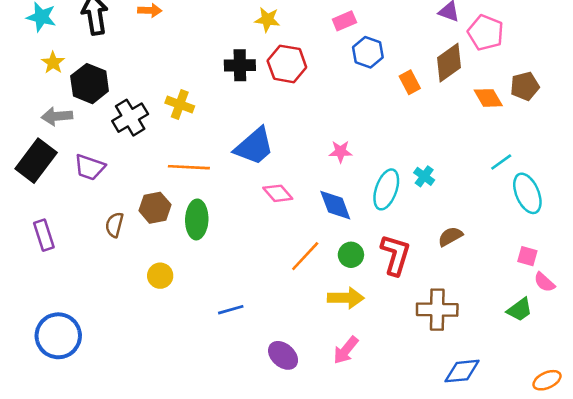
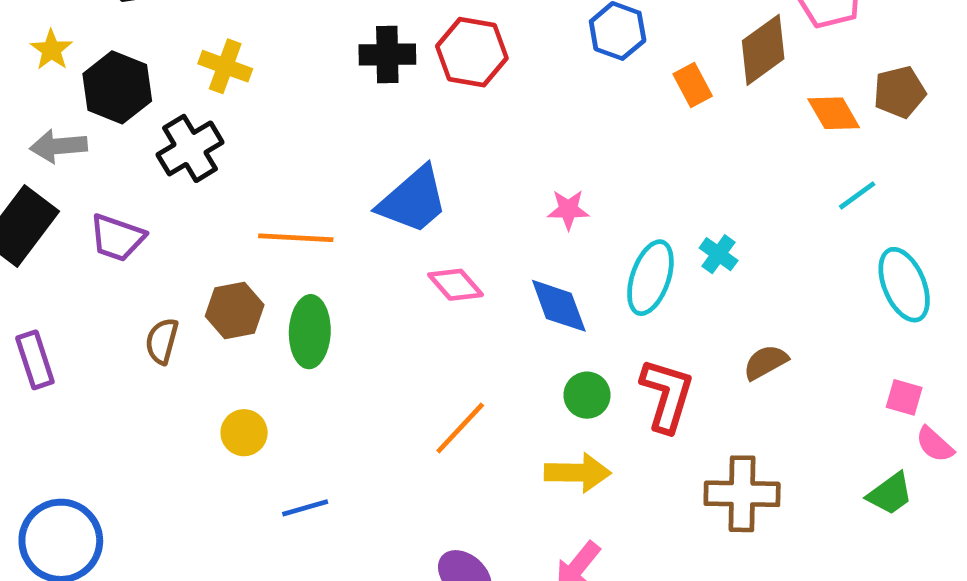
yellow cross: (180, 104) -> (225, 66), moved
cyan line: (501, 162) -> (857, 195), moved
orange line: (305, 256) -> (460, 428), moved
blue line: (231, 310) -> (305, 508), moved

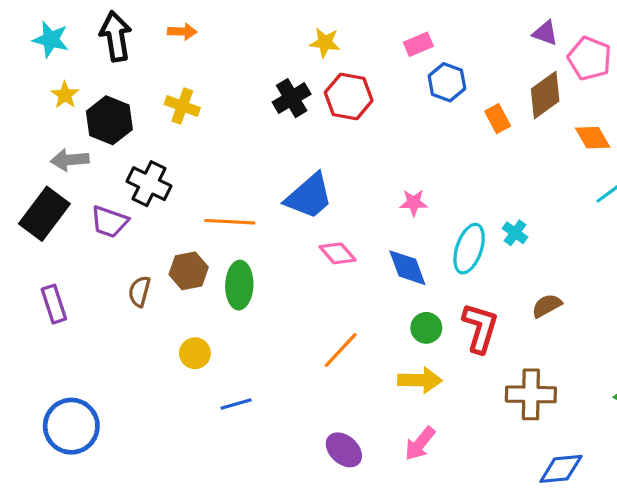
black cross: (387, 54) -> (292, 98), turned -30
black cross: (190, 148) -> (149, 184), moved, turned -33

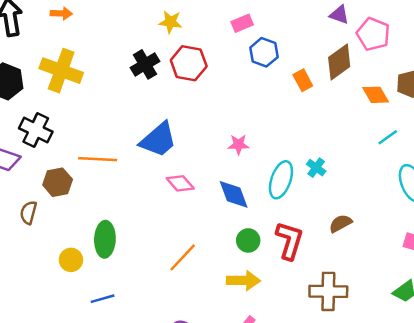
yellow cross: (182, 106) -> (61, 71), size x1.6
brown hexagon: (189, 271) -> (58, 182), moved
green ellipse: (239, 285) -> (105, 239), moved

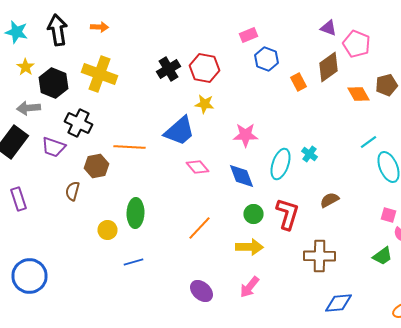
yellow star: (170, 22) -> (204, 104), moved
cyan line: (388, 137) -> (368, 142), moved
pink star: (238, 145) -> (246, 135), size x1.4

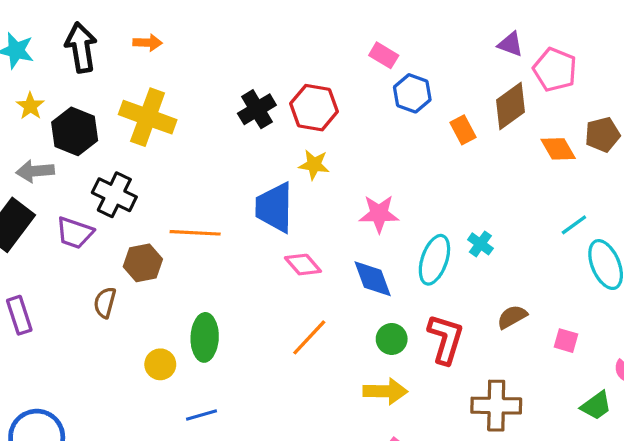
pink rectangle: (248, 35) -> (384, 55), turned 54
blue trapezoid: (180, 131) -> (274, 207), turned 132
pink square: (388, 215) -> (566, 341), moved
orange line: (200, 228) -> (309, 337), moved

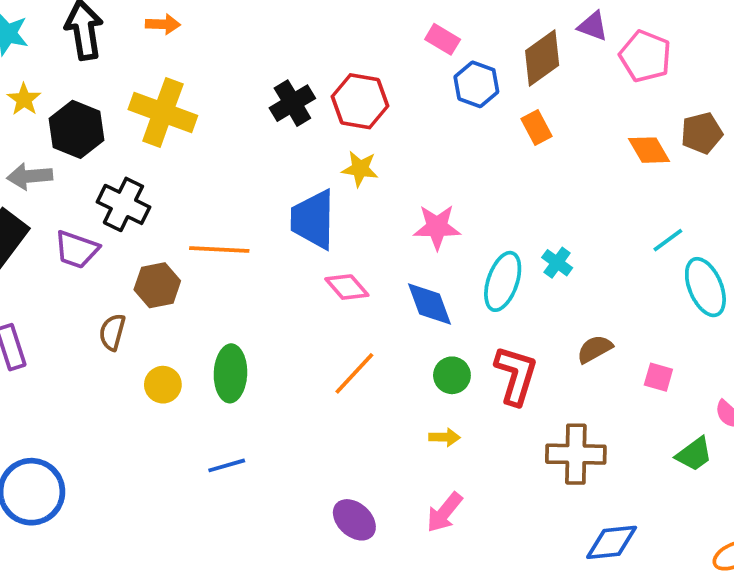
brown diamond: (511, 106) -> (542, 58), moved
yellow circle: (160, 364) -> (163, 385), moved
yellow arrow: (385, 391) -> (444, 437), size x0.6

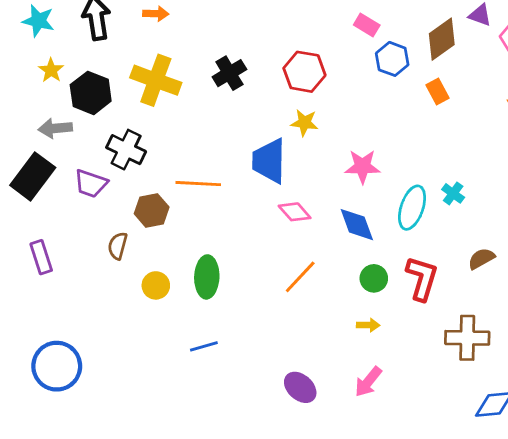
black cross: (292, 103) -> (229, 73), moved

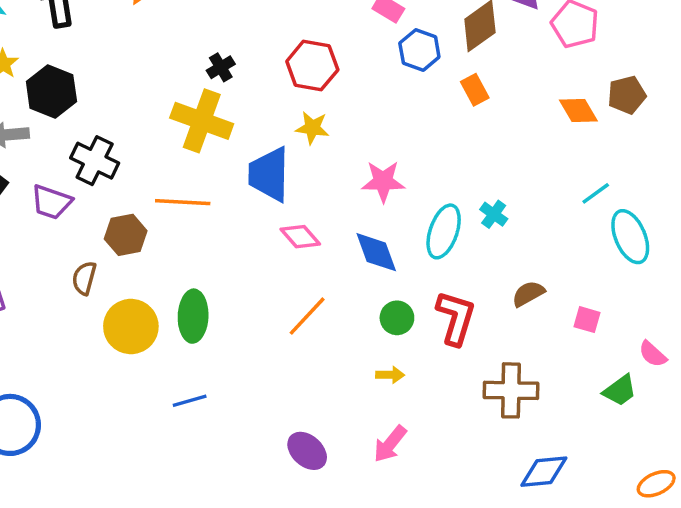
black cross: (229, 73) -> (221, 67), size x0.7
yellow cross: (156, 80) -> (202, 121), moved
yellow circle: (156, 285) -> (131, 326), size x1.6

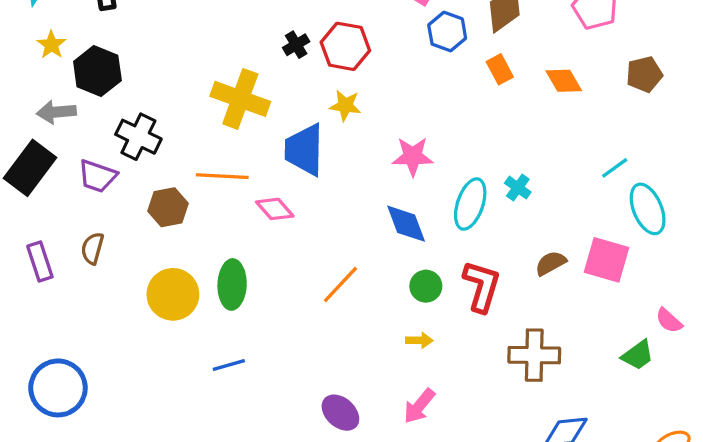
black cross: (221, 67) -> (296, 45), moved
orange diamond: (578, 111) -> (564, 81), moved
pink diamond: (300, 237) -> (275, 209), moved
brown semicircle: (84, 278) -> (92, 248), moved
pink square: (587, 320) -> (606, 260), moved, size x1.8

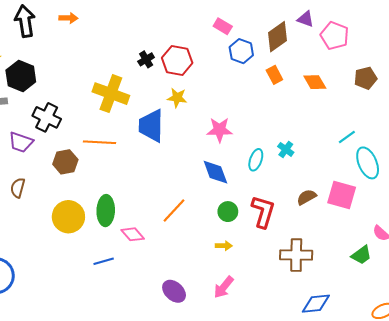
cyan ellipse: (470, 204) -> (256, 160), size x0.7
pink diamond: (275, 209) -> (133, 234), moved

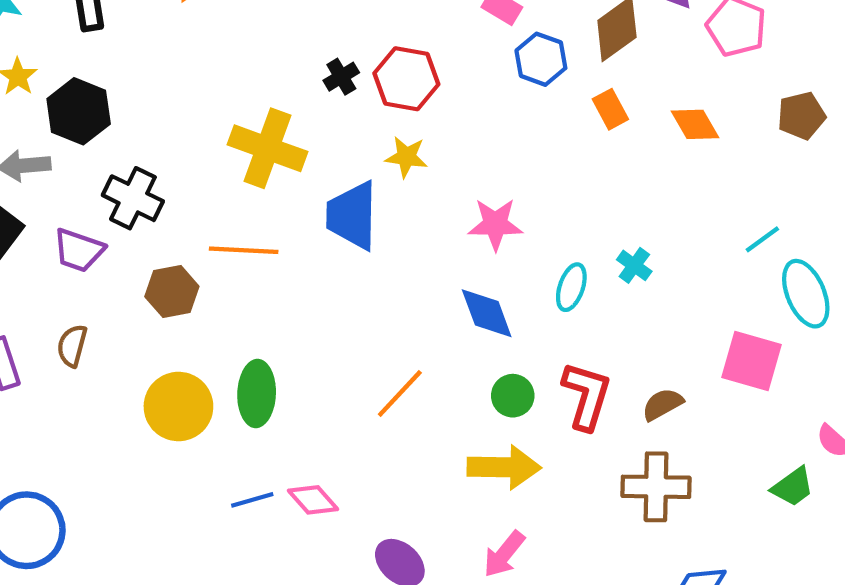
brown semicircle: (307, 197) -> (663, 404), moved
pink diamond: (133, 234) -> (313, 500), moved
yellow arrow: (224, 246) -> (504, 467), size x2.0

